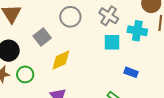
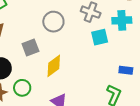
gray square: (42, 37) -> (30, 48), turned 30
blue rectangle: (131, 72) -> (126, 70), moved

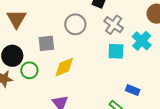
cyan cross: (122, 20) -> (142, 41), turned 30
green circle: (22, 88) -> (29, 70), moved

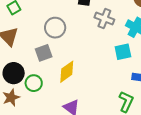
gray circle: (75, 24) -> (55, 28), moved
cyan square: (116, 51) -> (123, 52), moved

